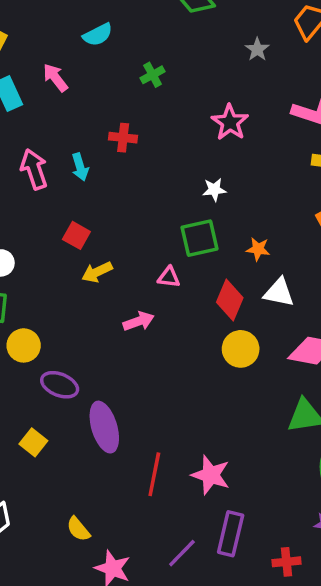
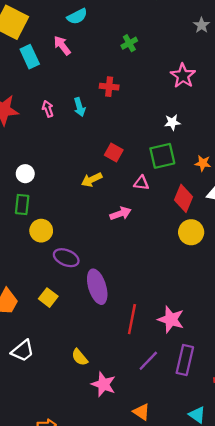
cyan semicircle: (98, 35) -> (77, 16), moved
pink arrow: (34, 169) -> (48, 109), size x0.6
red square: (76, 235) -> (114, 153), moved
purple line: (182, 553) -> (148, 361), moved

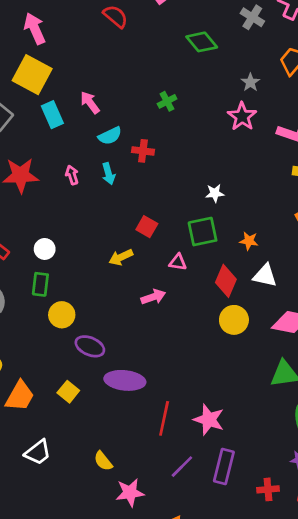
cyan semicircle: (77, 16) -> (110, 136), moved
pink star: (183, 76) -> (242, 116), moved
purple ellipse: (97, 287) -> (125, 380), turned -68
pink star: (104, 384) -> (130, 493), turned -30

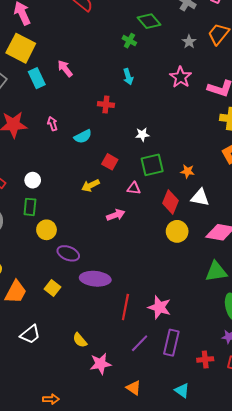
gray star: (250, 82) -> (189, 42), moved
green cross: (167, 101) -> (129, 41), moved, turned -32
cyan semicircle: (110, 136) -> (83, 136), moved
cyan arrow: (109, 174) -> (128, 77), moved
white star: (215, 193) -> (142, 134), moved

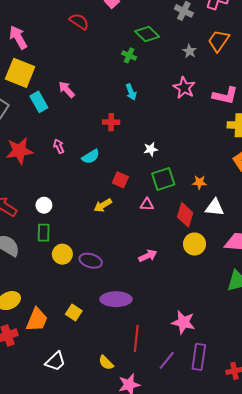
pink arrow: (116, 215) -> (148, 256), moved
purple ellipse: (68, 253) -> (91, 261), moved
red line: (125, 307) -> (136, 338), moved

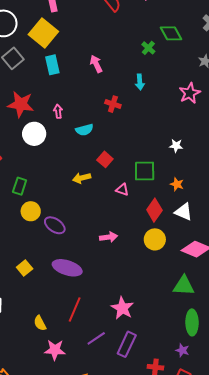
pink arrow: (67, 89) -> (96, 64), moved
white star: (151, 149) -> (176, 146), moved
white circle: (44, 205) -> (34, 134), moved, size x1.5

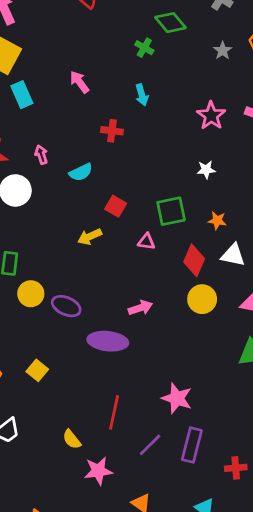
pink star: (190, 93) -> (211, 116), moved
purple ellipse: (67, 268) -> (108, 341), moved

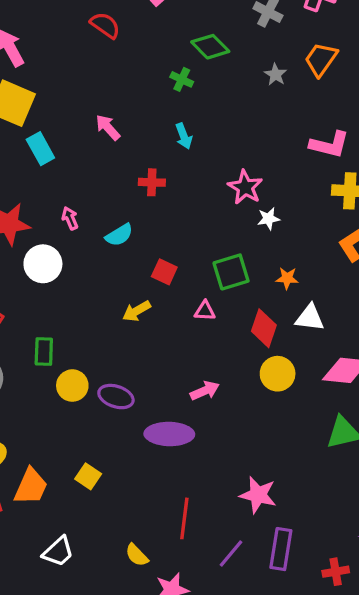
pink star: (211, 116) -> (245, 187), moved

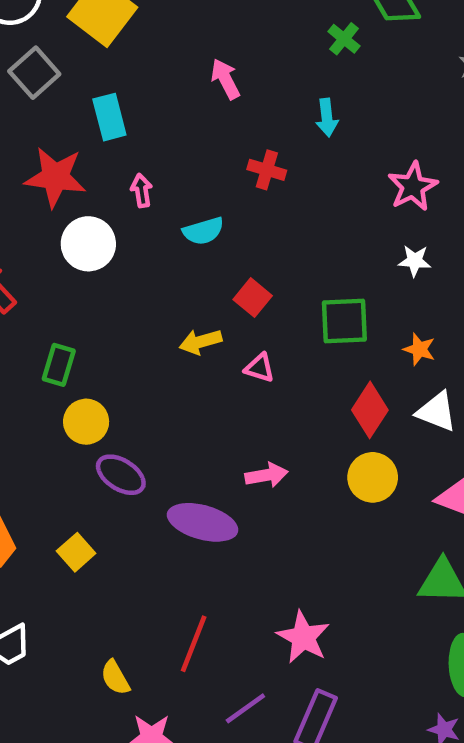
cyan rectangle: (40, 149) -> (109, 117), moved
pink star: (245, 187) -> (413, 186), moved
pink triangle: (205, 311) -> (260, 368), moved
purple ellipse: (116, 397) -> (121, 475), moved

